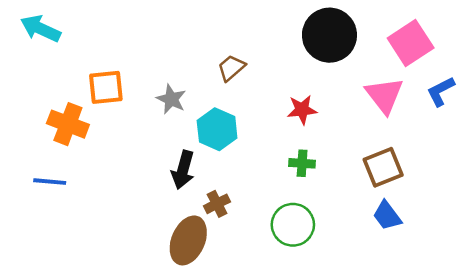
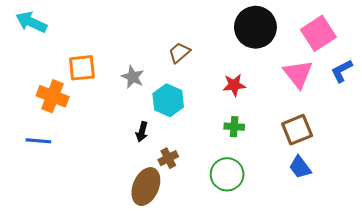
black arrow: (183, 170) -> (142, 132), size x0.7

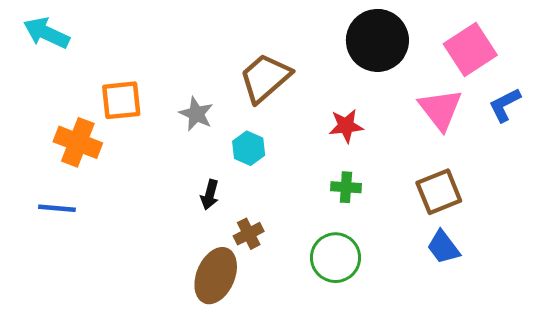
brown trapezoid: (179, 53) -> (265, 78), size x1.6
cyan hexagon: (168, 100) -> (249, 148), size x0.7

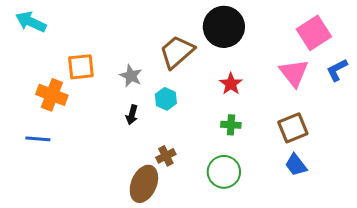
black circle: (377, 40) -> (224, 27), moved
red star: (346, 126) -> (231, 84), turned -30
black arrow: (210, 195) -> (132, 115), moved

